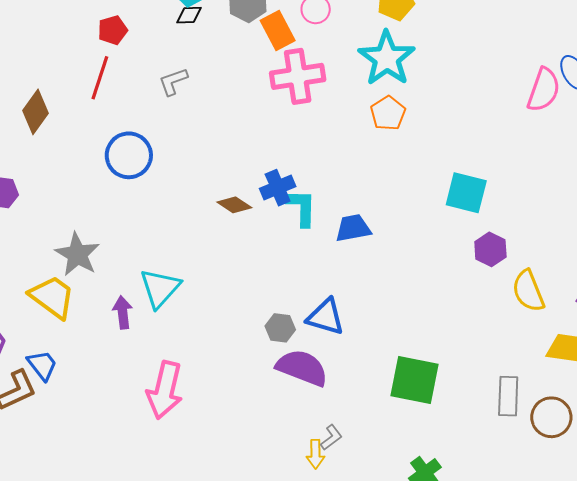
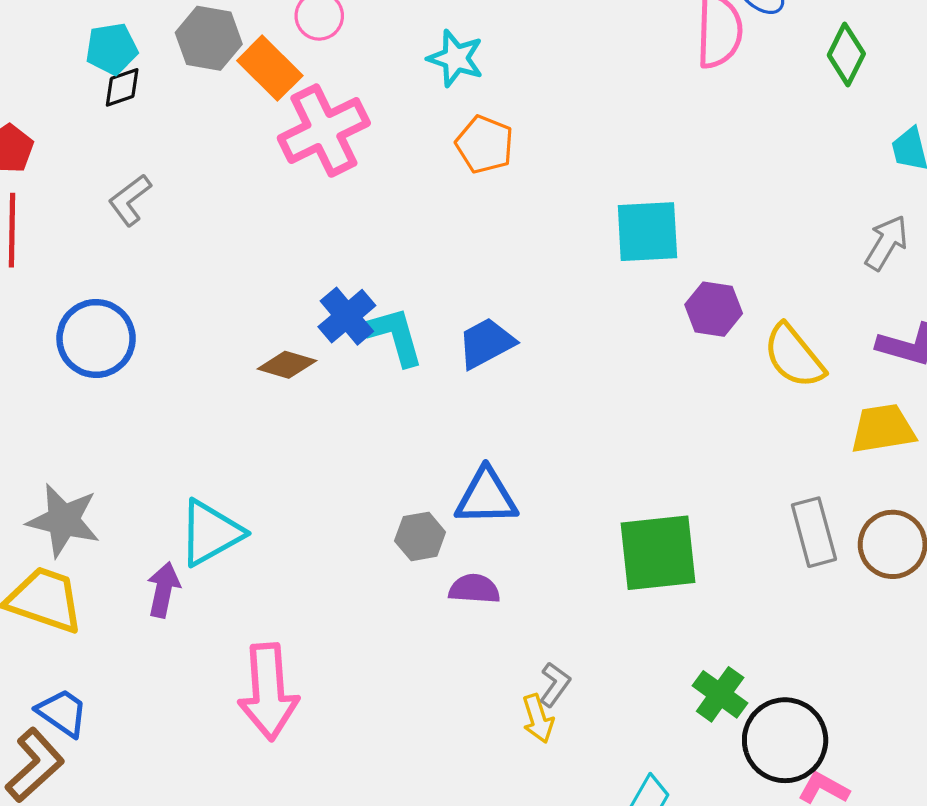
cyan star: (387, 58) -> (456, 58), size x0.6
cyan triangle: (160, 288) -> (211, 533), turned 36
purple arrow: (123, 312) -> (164, 590), turned 36
purple semicircle: (302, 368) -> (474, 589), size x0.6

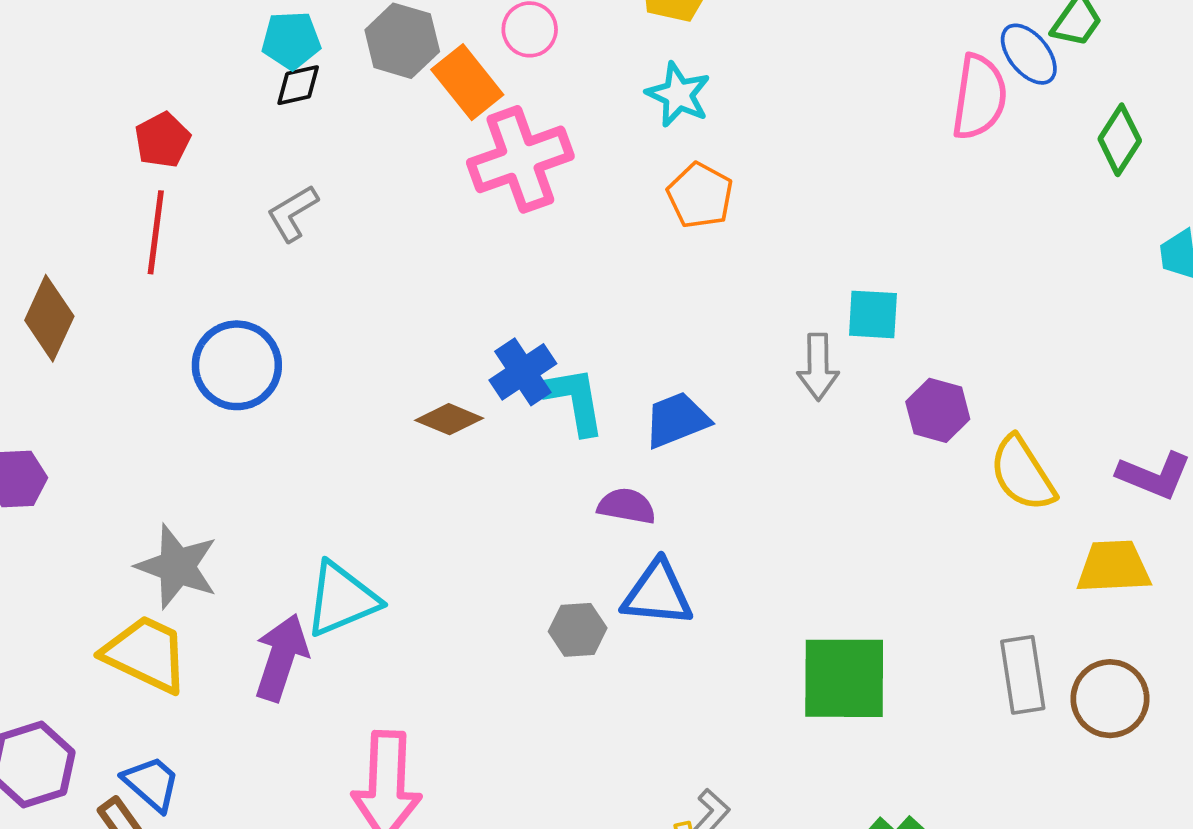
cyan square: (647, 232) -> (873, 314), size x0.7
gray arrow: (886, 243) -> (818, 367), moved, turned 142
purple semicircle: (474, 589) -> (627, 506), moved
purple arrow: (164, 590) -> (281, 657), size x1.4

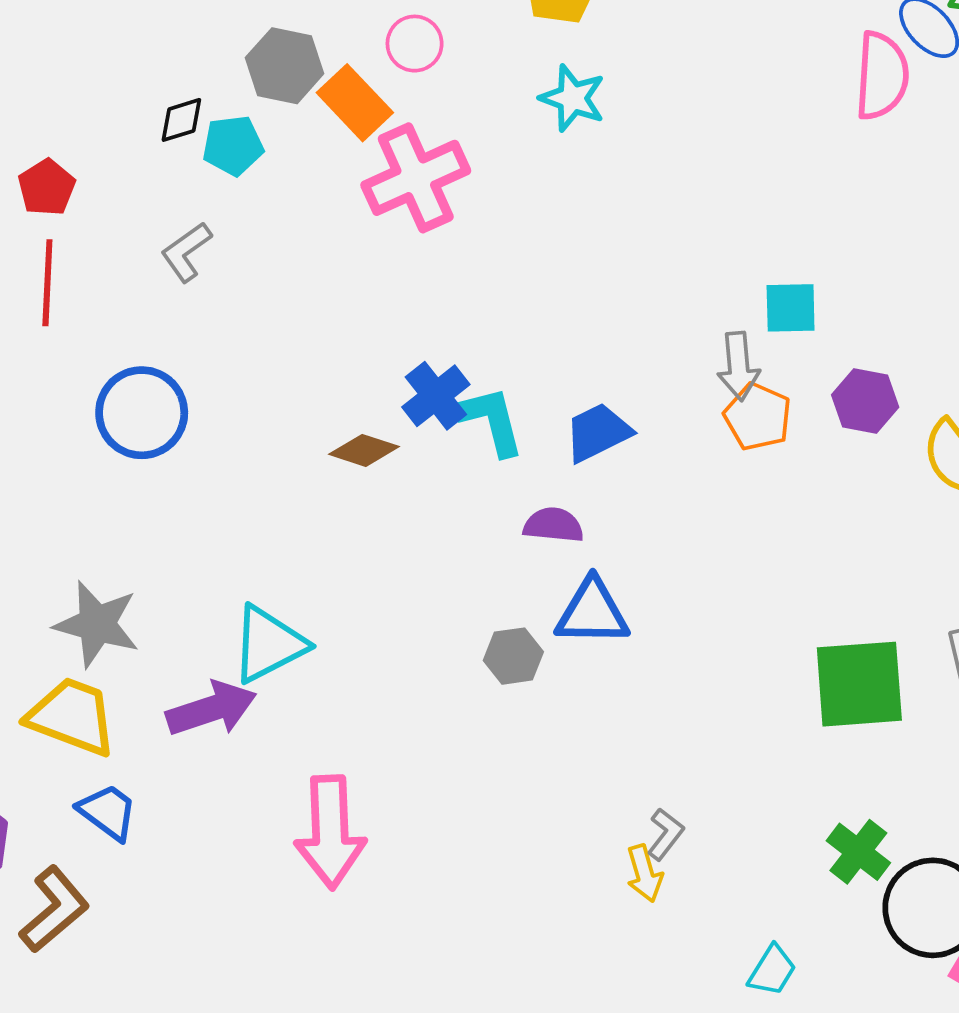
cyan pentagon: (291, 40) -> (233, 145), moved
orange pentagon: (700, 195) -> (758, 417), moved
purple arrow: (281, 657) -> (211, 709), turned 58
green square: (844, 678) -> (859, 684), moved
blue trapezoid: (151, 783) -> (108, 812), moved

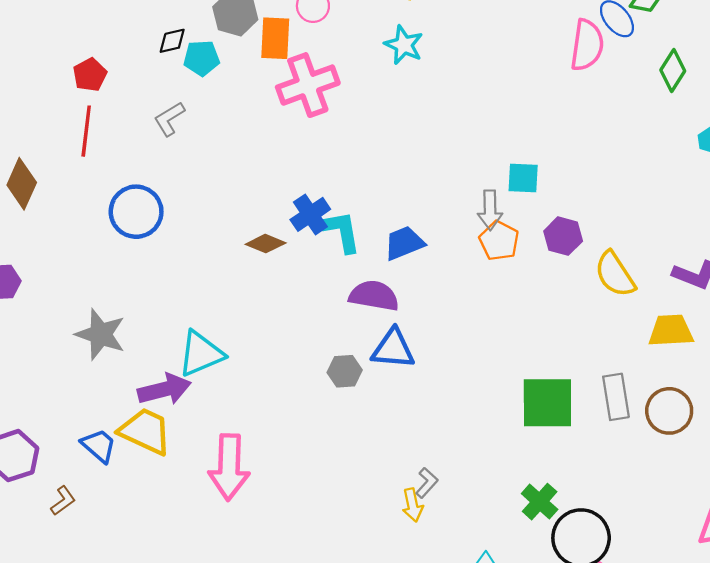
orange rectangle: (355, 103) -> (275, 38), turned 42
purple semicircle: (553, 525) -> (374, 296), size x1.4
yellow trapezoid: (72, 716) -> (145, 431), moved
brown L-shape: (54, 909) -> (63, 501), size x0.6

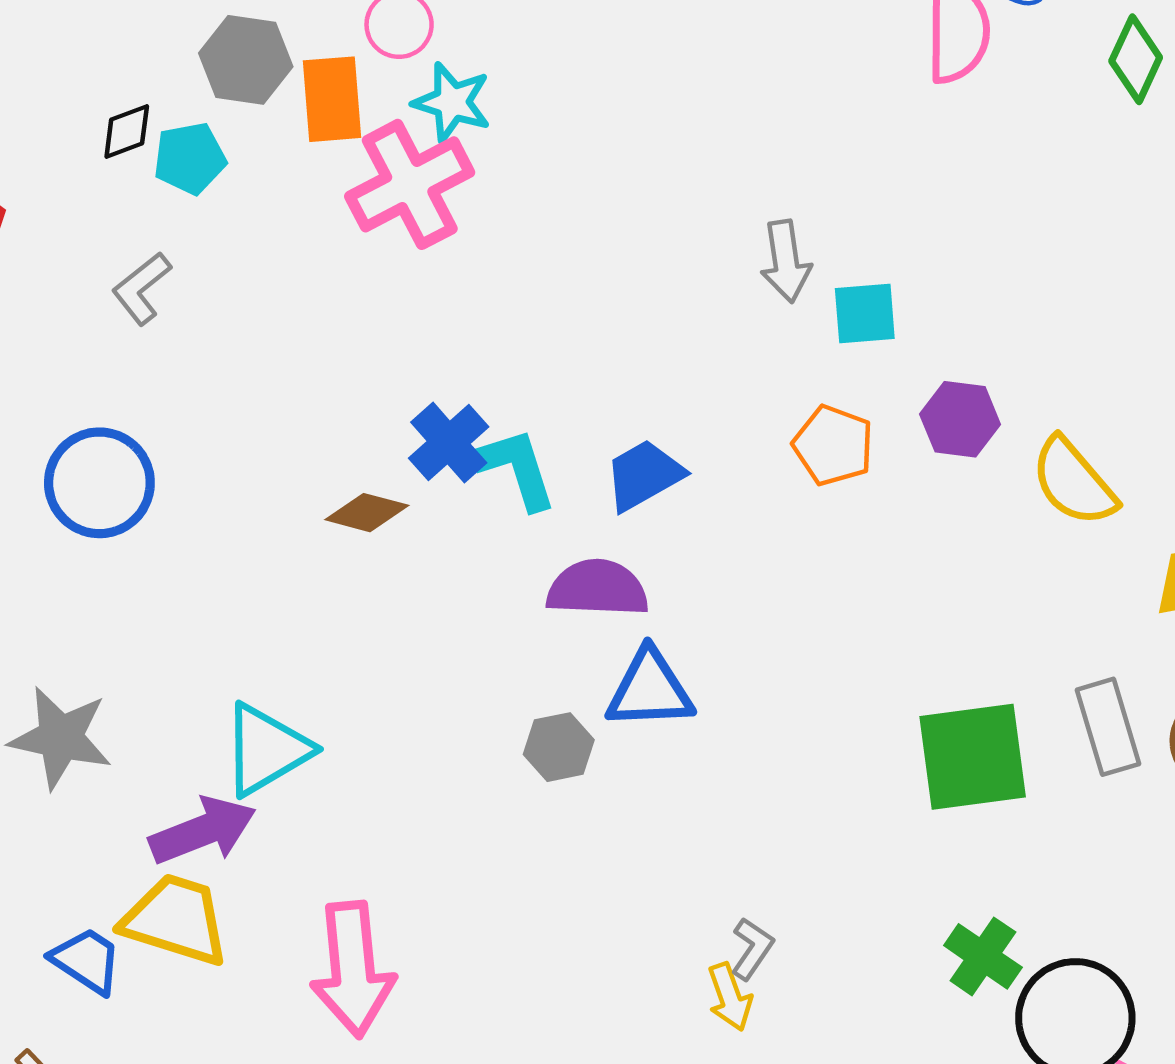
cyan star: (404, 45) -> (452, 102), moved
gray arrow: (490, 210) -> (786, 261), moved

